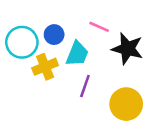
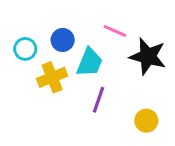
cyan circle: (22, 42) -> (25, 49), size x0.6
yellow circle: (126, 104) -> (146, 121), size x0.6

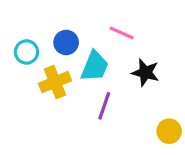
black star: (148, 56) -> (145, 73), moved, size x0.7
yellow circle: (146, 121) -> (169, 131), moved

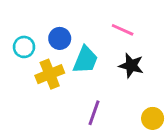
pink line: (122, 33) -> (123, 30), moved
purple line: (104, 106) -> (94, 113), moved

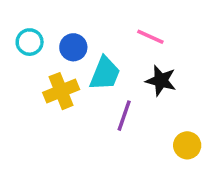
cyan circle: (24, 47) -> (30, 42), moved
purple line: (94, 113) -> (124, 116), moved

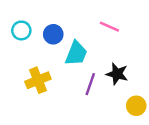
black star: (161, 81) -> (117, 74), moved
yellow cross: (61, 91) -> (38, 80), moved

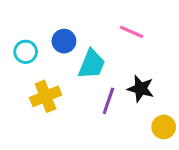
cyan circle: (21, 30) -> (26, 52), moved

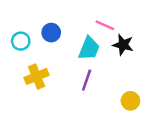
cyan trapezoid: (92, 64) -> (89, 48), moved
black star: (141, 89) -> (123, 45), moved

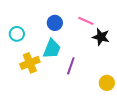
blue circle: (51, 33) -> (55, 23), moved
cyan trapezoid: (89, 48) -> (52, 49), moved

